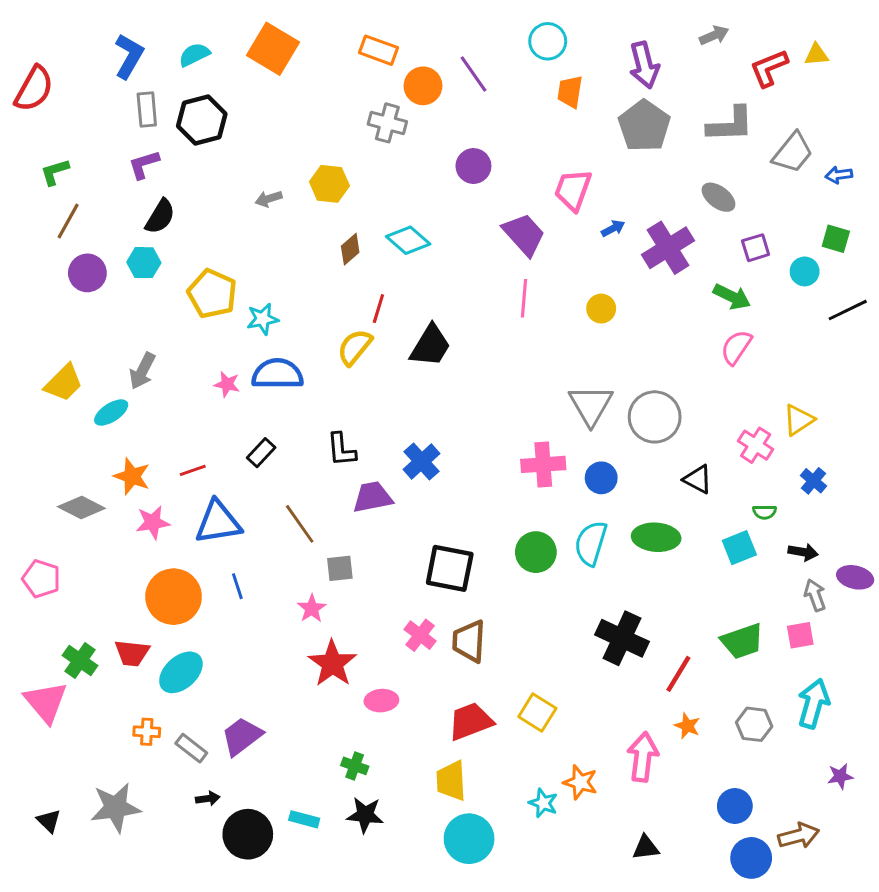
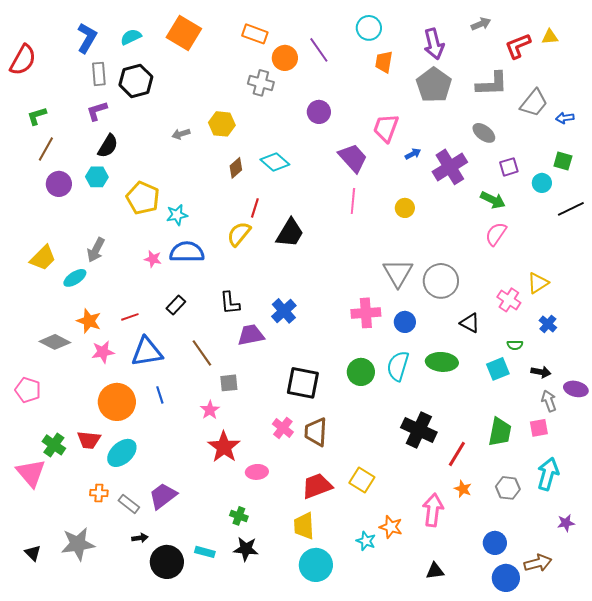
green trapezoid: (742, 641) -> (500, 432), turned -60

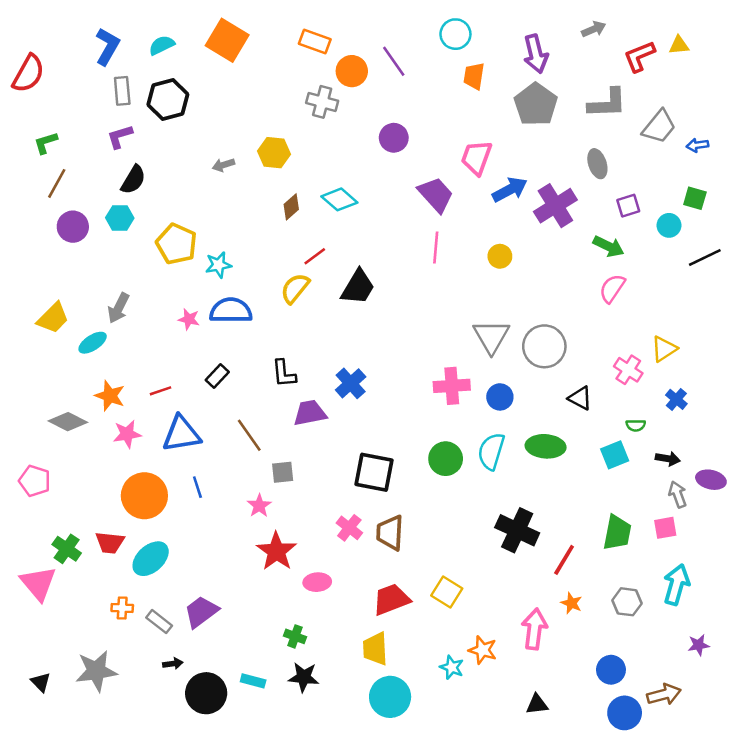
gray ellipse: (484, 133) -> (597, 164), turned 35
blue arrow: (413, 154) -> (510, 190), size x1.8
red line: (255, 208) -> (315, 256), turned 36

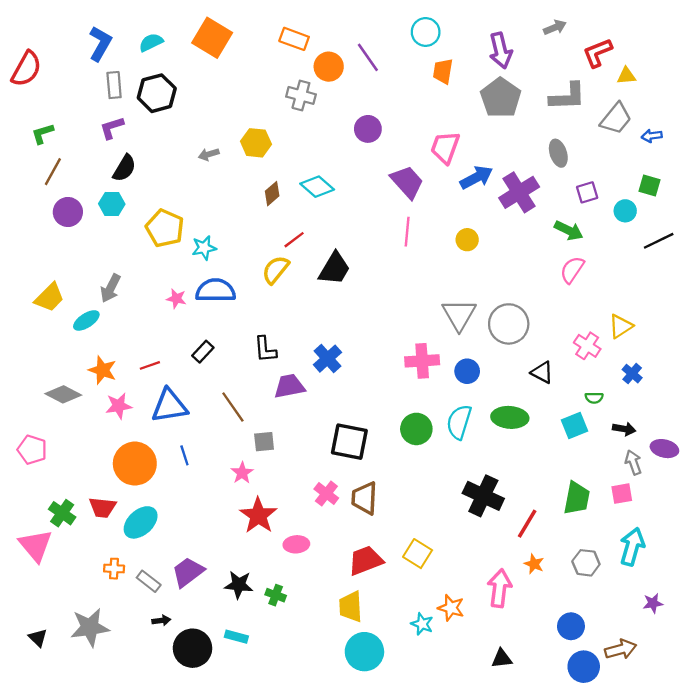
yellow triangle: (679, 45) -> (626, 76), moved
black star: (304, 677) -> (239, 585), moved

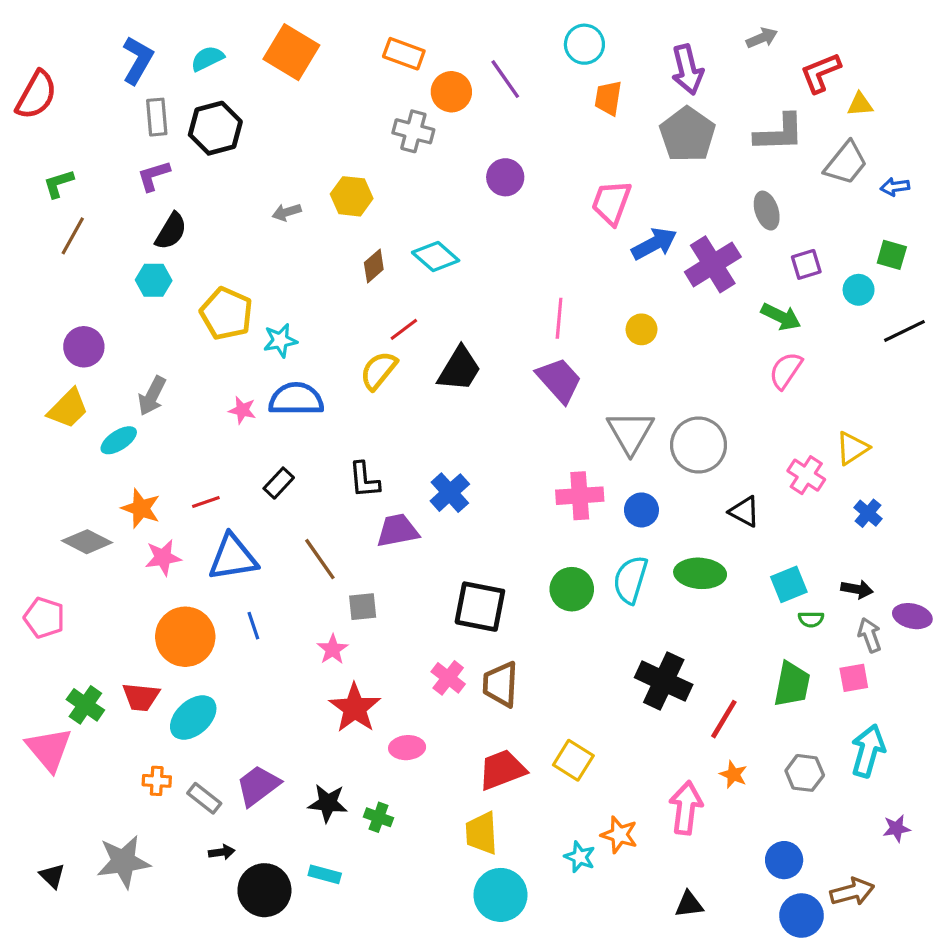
purple trapezoid: (407, 182) -> (559, 380), moved
purple circle: (68, 212) -> (84, 347), moved
green semicircle: (594, 398) -> (811, 619), moved

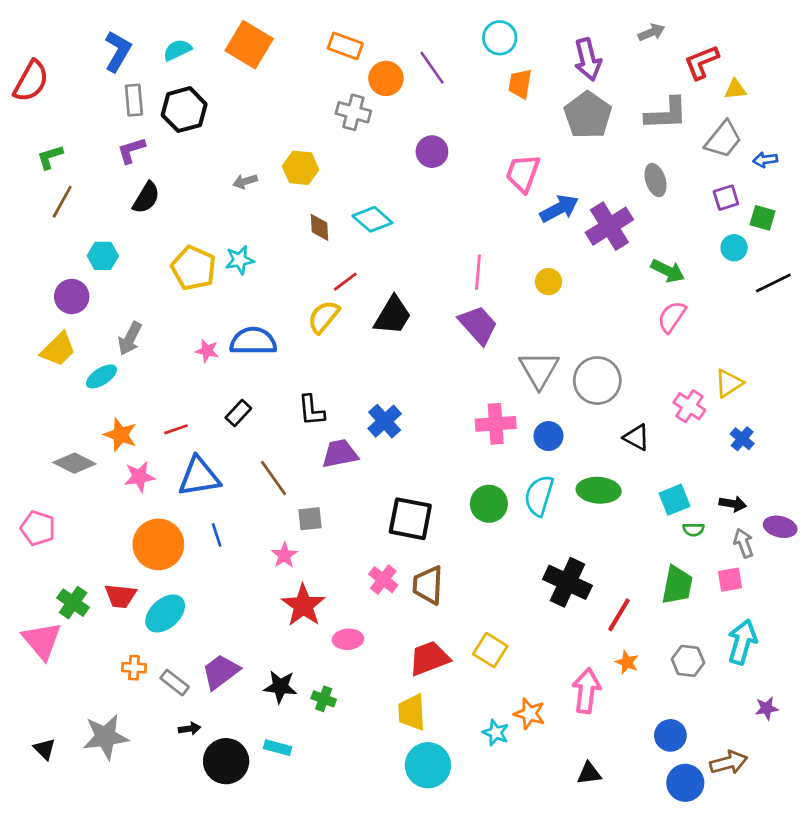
purple square: (806, 264) -> (726, 198), moved
brown diamond: (374, 266) -> (320, 227), turned -52
cyan hexagon: (154, 280) -> (103, 256), moved
cyan star: (280, 340) -> (240, 260), moved

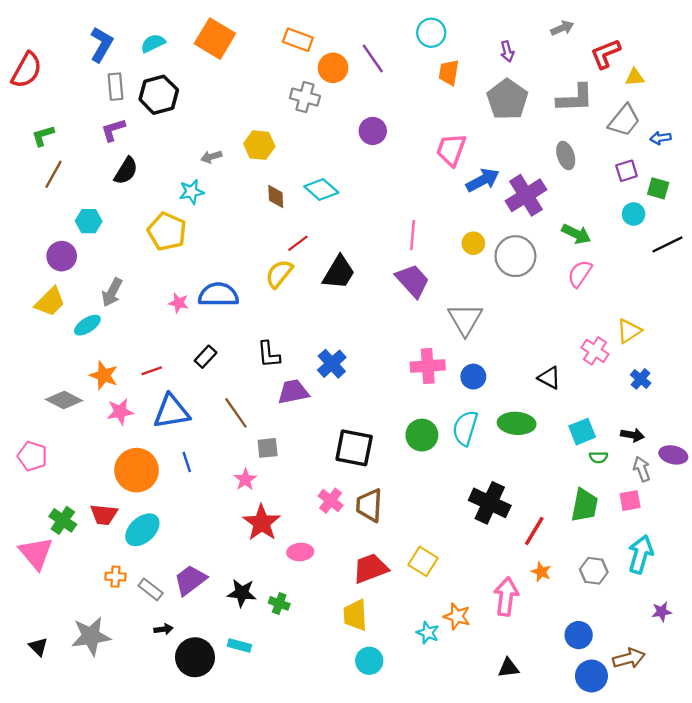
purple arrow: (588, 59) -> (507, 51), size x0.6
cyan star: (240, 260) -> (191, 192), moved
gray circle: (597, 381) -> (515, 256), moved
cyan circle: (428, 765) -> (369, 661), size x0.7

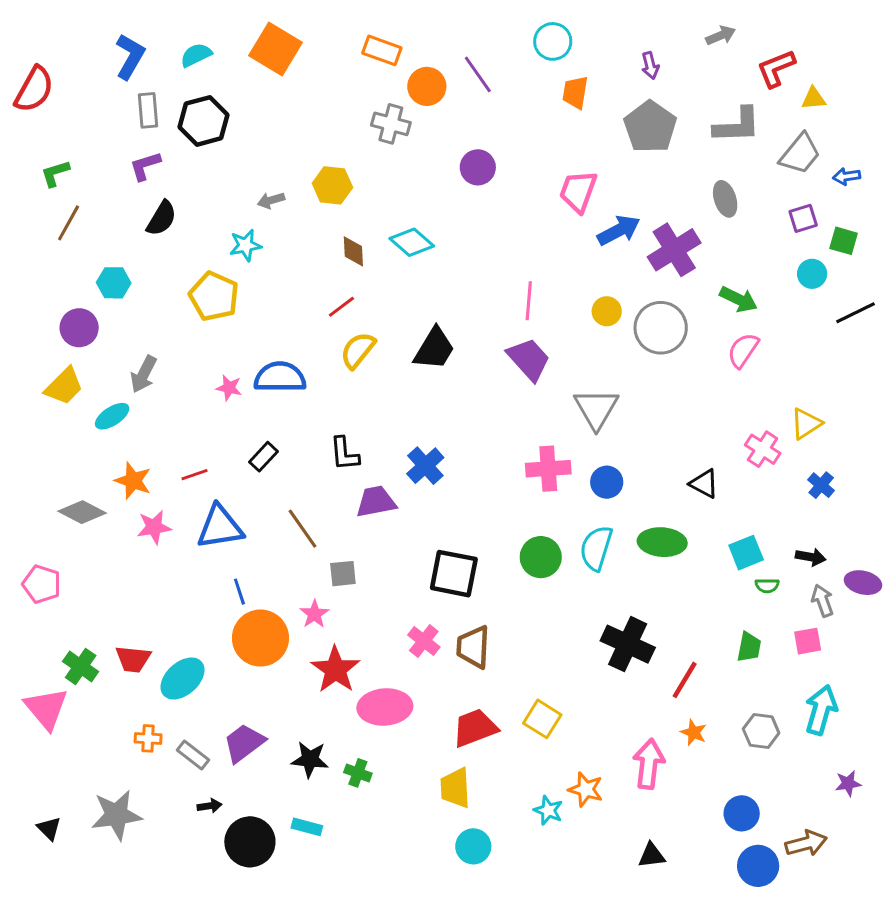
red line: (298, 243) -> (341, 307), moved
orange circle: (137, 470) -> (260, 638), moved
green trapezoid: (584, 505) -> (749, 647), size x0.7
pink ellipse: (300, 552) -> (385, 707), size x1.6

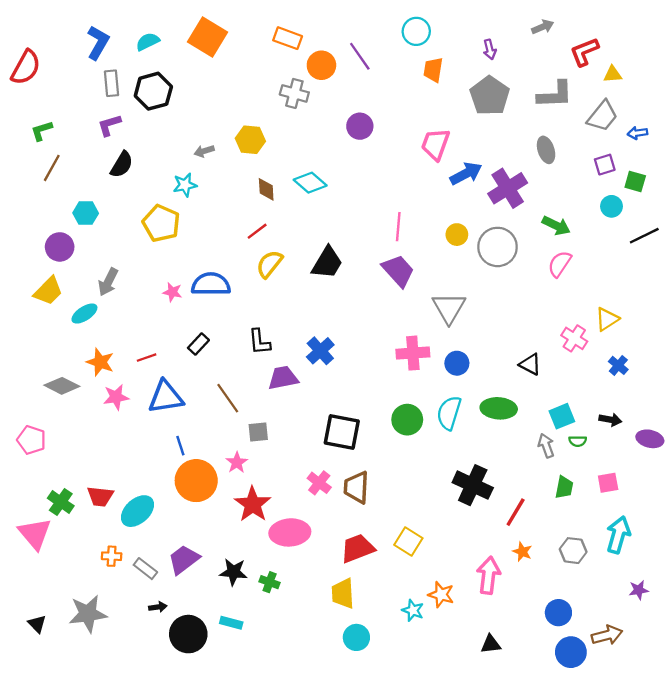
gray arrow: (823, 601) -> (546, 446), moved

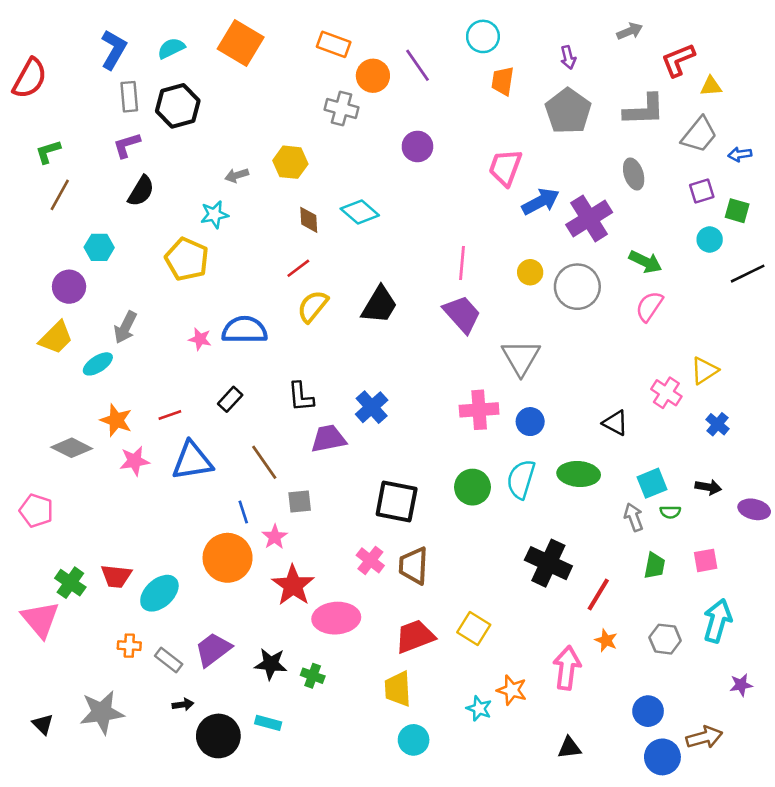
blue line: (180, 446) -> (243, 512), moved

